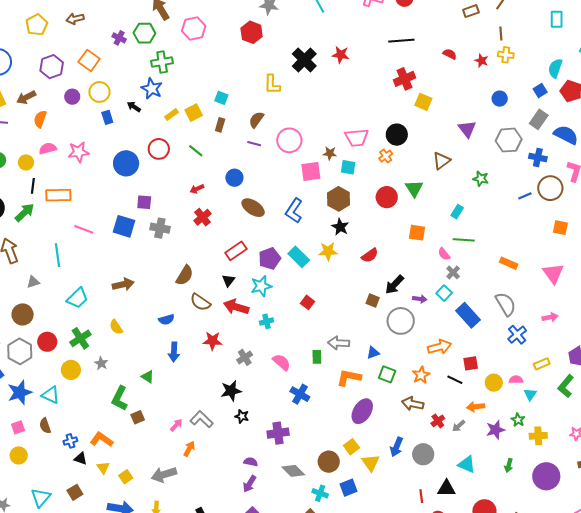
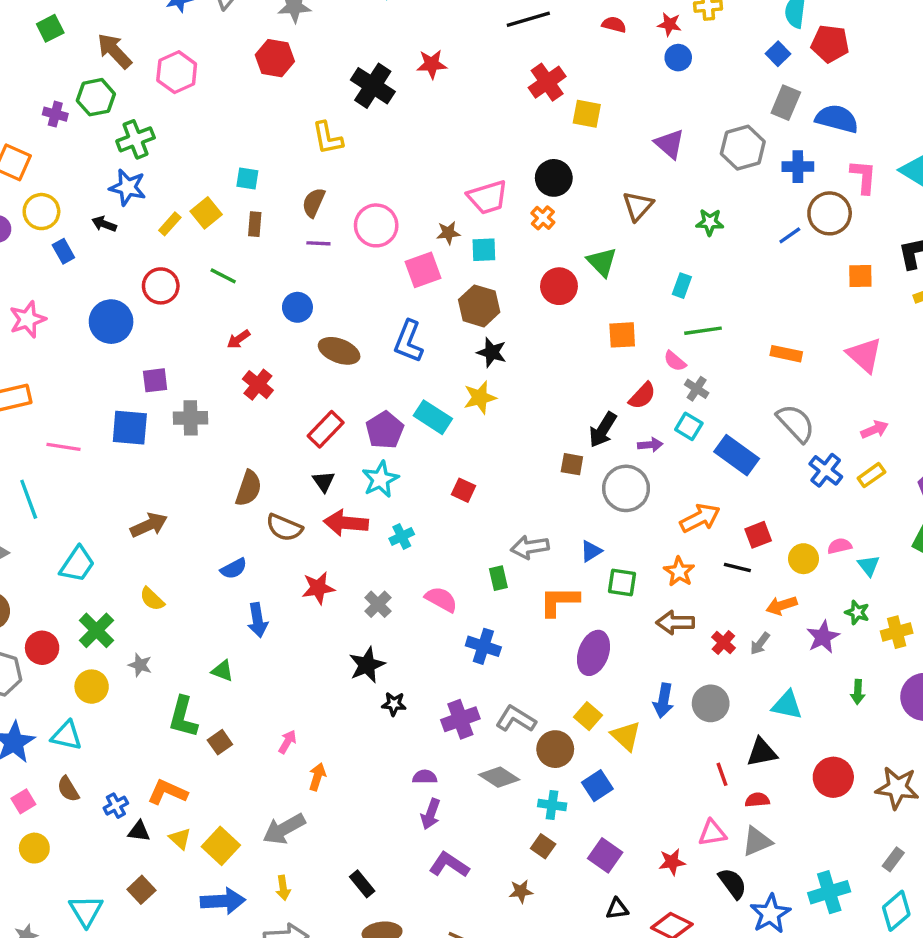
blue circle: (500, 99) -> (678, 58), moved
red semicircle: (370, 255) -> (642, 396), moved
yellow rectangle: (542, 364) -> (871, 475), moved
gray L-shape: (202, 419) -> (516, 719), moved
yellow square: (126, 477) -> (221, 846), size x1.5

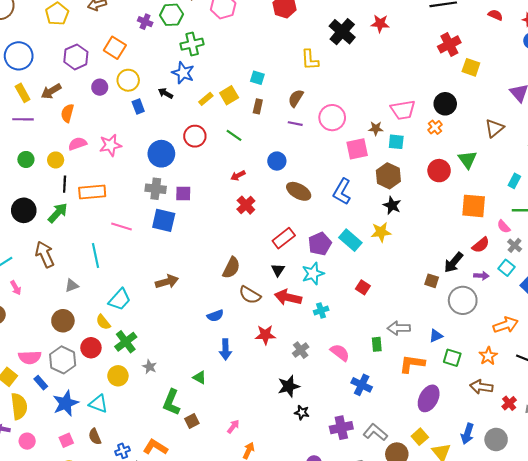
orange square: (622, 335) -> (474, 206), size x1.4
gray cross: (191, 418) -> (156, 189), moved
yellow semicircle: (152, 599) -> (103, 322), moved

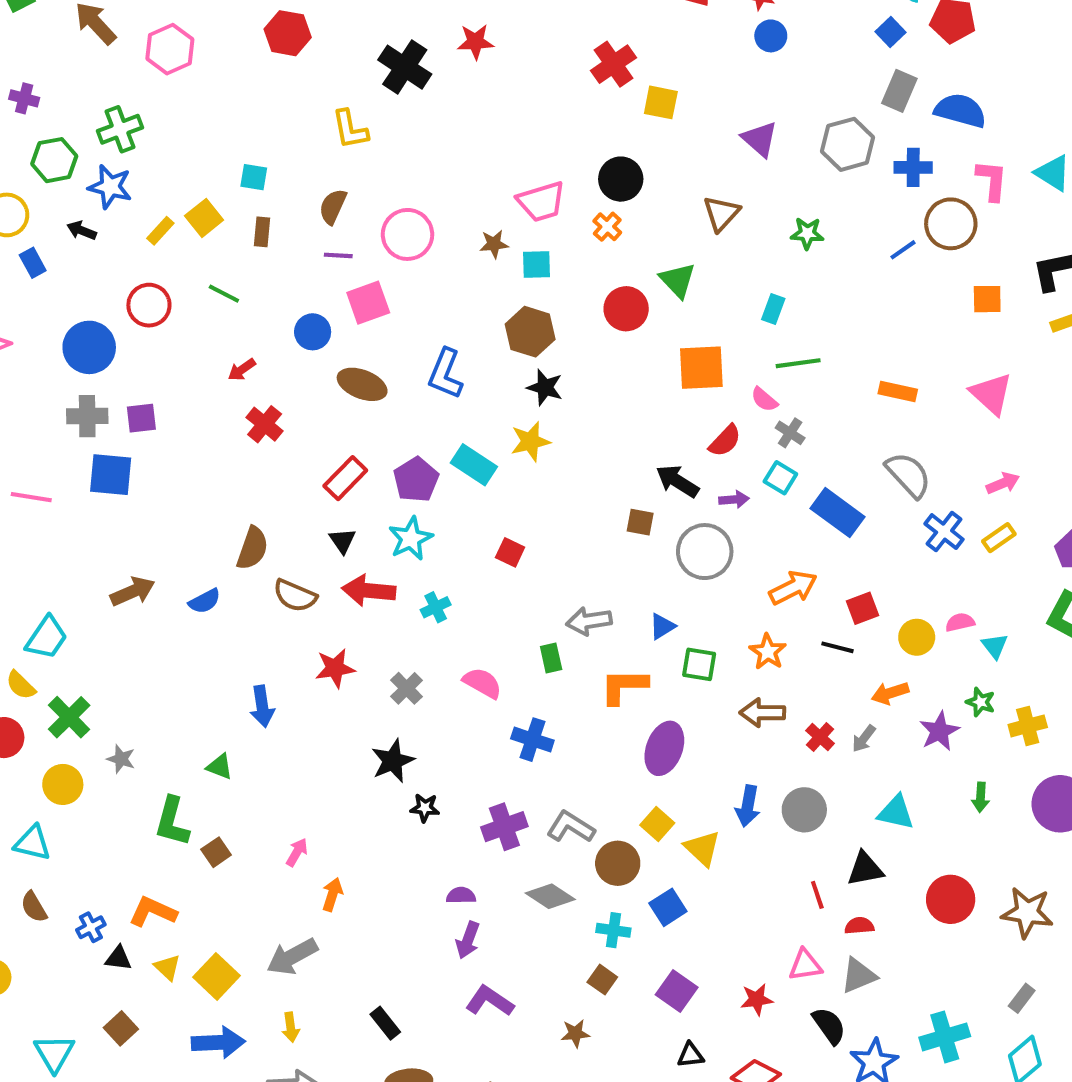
green hexagon: (171, 15) -> (54, 160), moved
pink square: (357, 149) -> (368, 303), moved
black arrow: (454, 262) -> (677, 481), turned 90
blue semicircle: (215, 316) -> (205, 601), moved

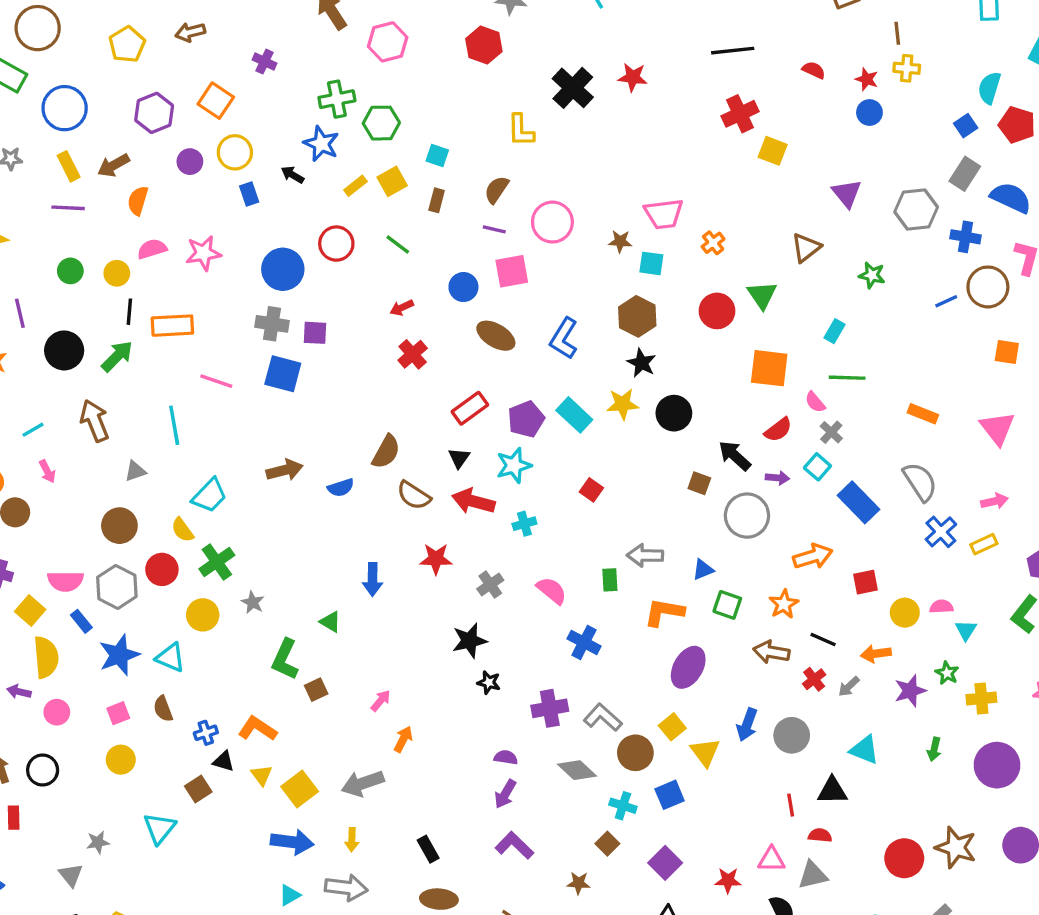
green hexagon: (54, 160) -> (381, 123), moved
black circle: (621, 179) -> (674, 413), moved
black line: (837, 647) -> (823, 640), moved
red circle: (951, 899) -> (904, 858), moved
brown square: (121, 1028) -> (198, 789), moved

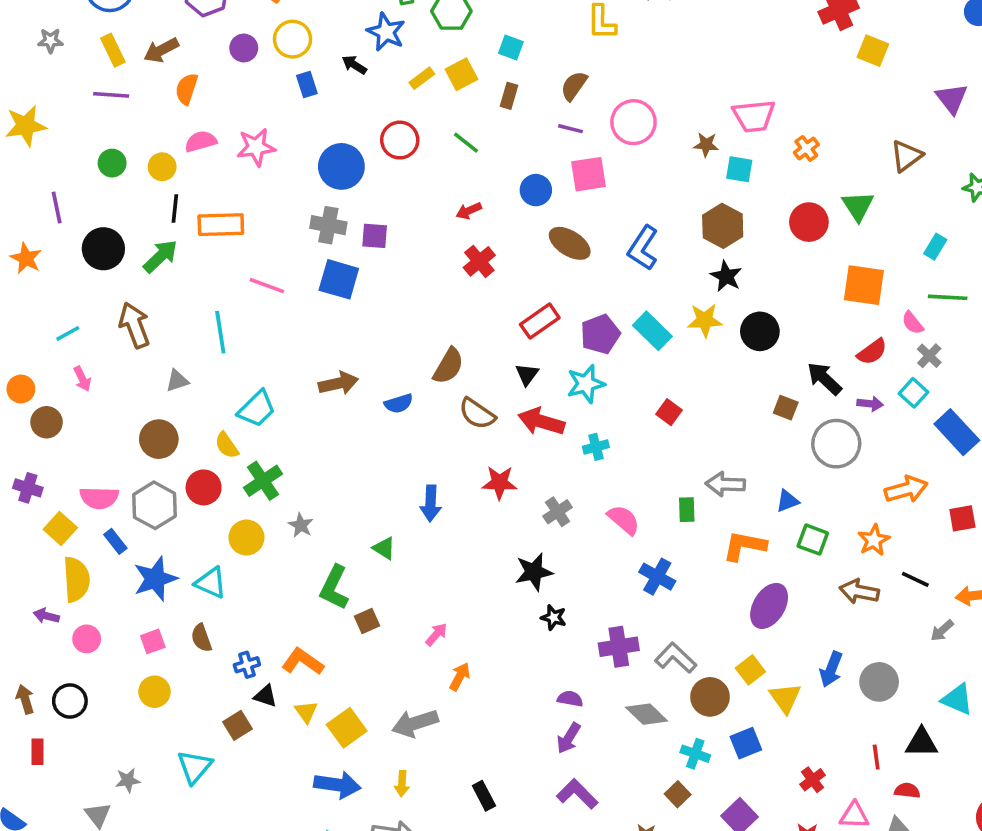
red cross: (814, 679) -> (813, 780), moved

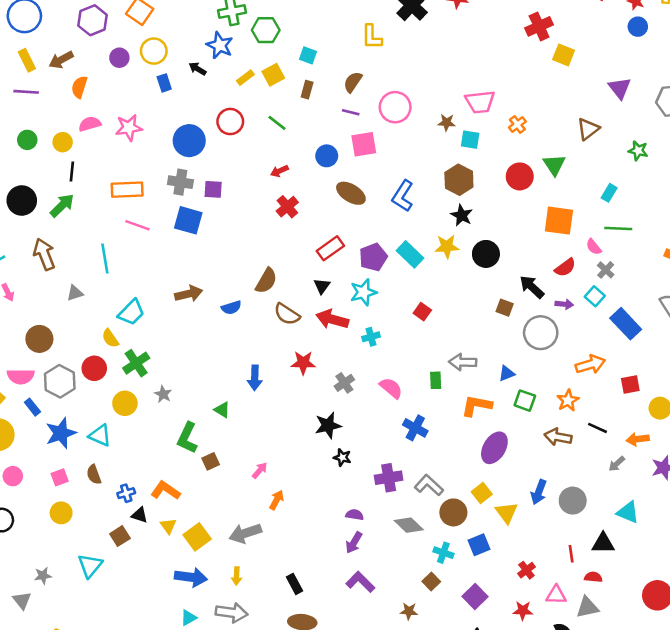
orange rectangle: (221, 225) -> (127, 190), moved
brown circle: (159, 439) -> (39, 339), moved

